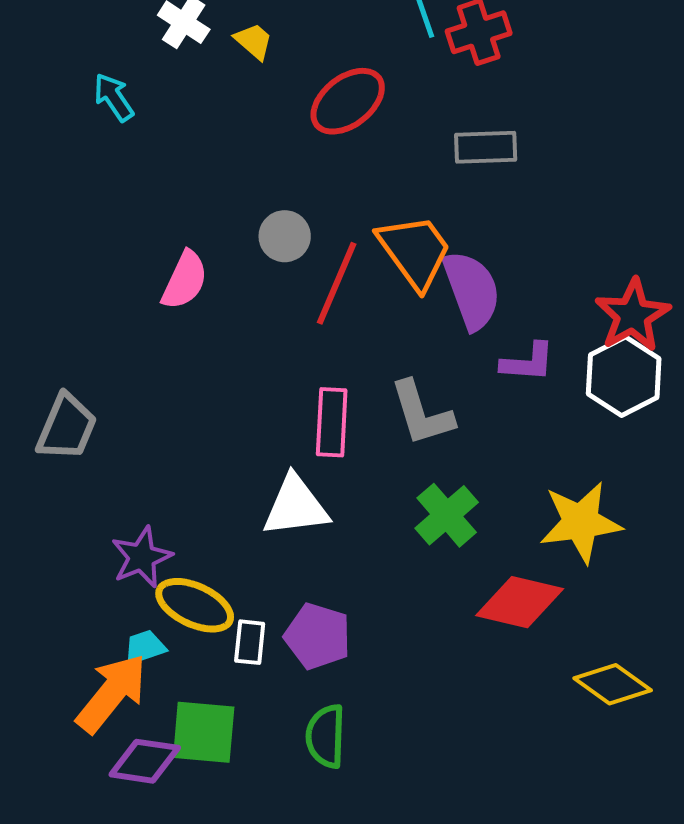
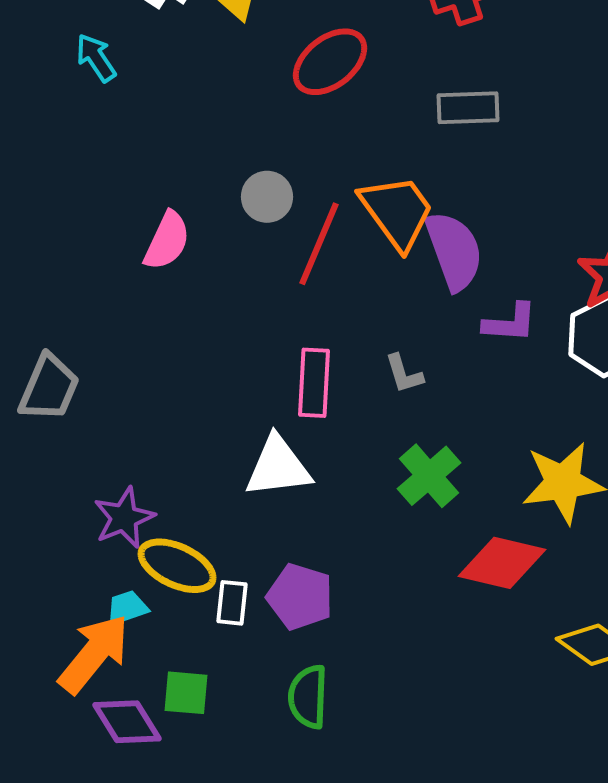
gray L-shape: (422, 413) -> (404, 374), size x0.6
green square: (204, 732) -> (186, 693), size x0.7
purple diamond: (145, 761) -> (127, 722), turned 50

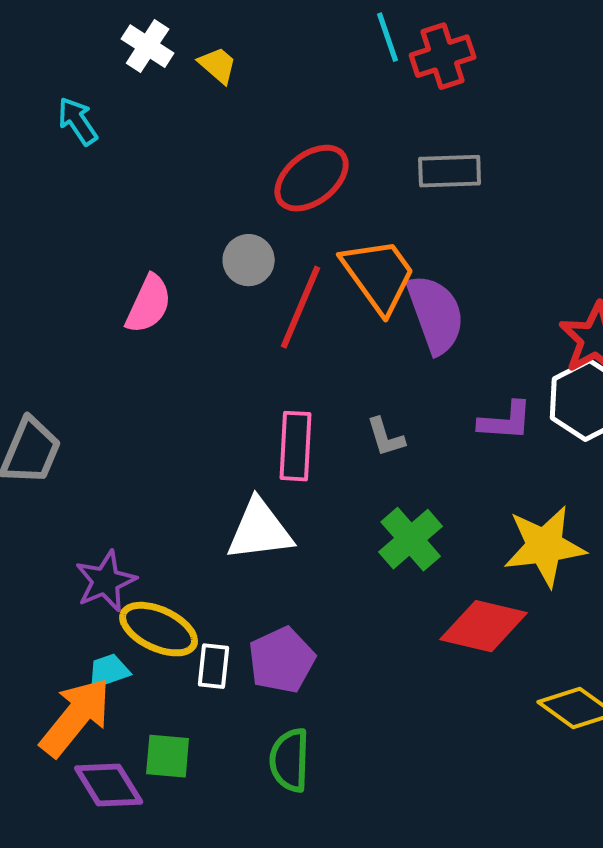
red ellipse: (330, 62) -> (312, 178), moved
purple L-shape: (510, 323) -> (506, 421), moved
purple pentagon: (300, 597) -> (282, 660), turned 30

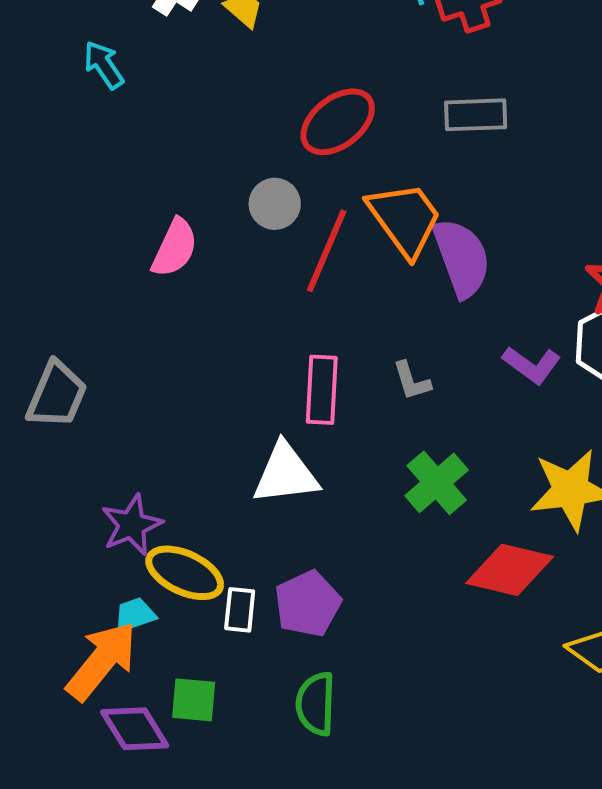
purple L-shape: (506, 421) -> (532, 365), turned 32

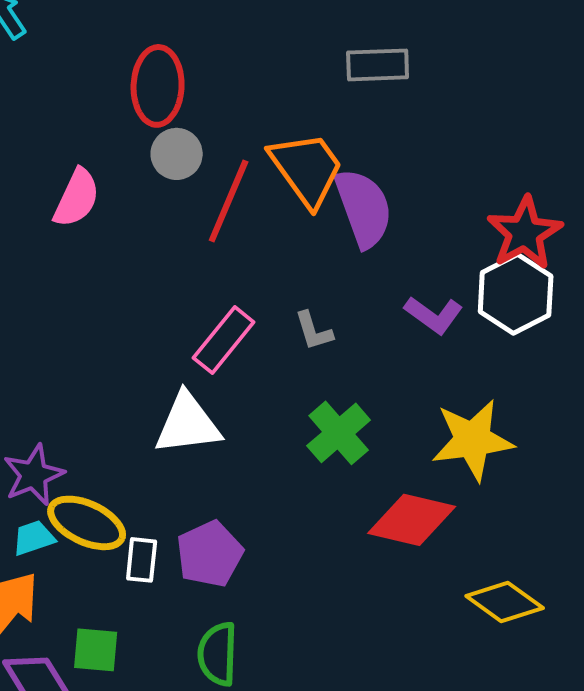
red ellipse: (338, 122) -> (158, 86), moved, turned -50
pink rectangle: (322, 390) -> (224, 340), turned 36
cyan trapezoid: (135, 615) -> (34, 538), moved

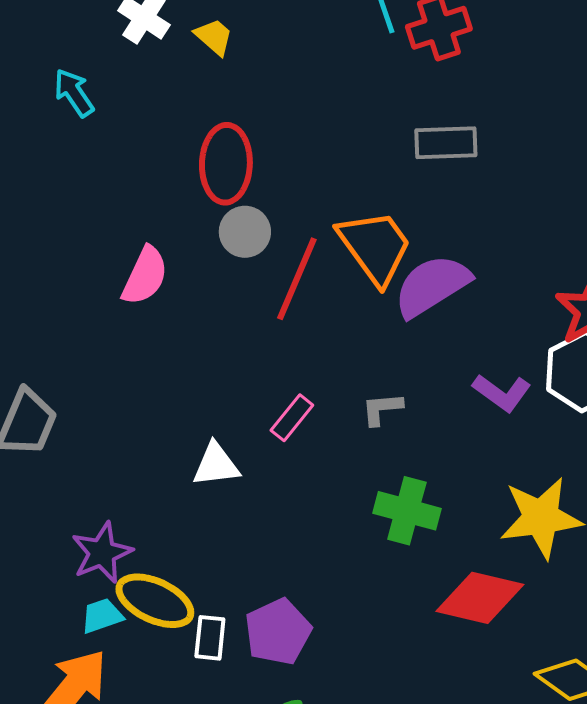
purple semicircle: (364, 208) -> (432, 286), turned -102
gray L-shape: (314, 331) -> (382, 409), turned 102
pink rectangle: (224, 340) -> (292, 418), size x0.7
white triangle: (188, 424) -> (216, 465), moved, size x0.7
green cross: (339, 433) -> (407, 511), turned -34

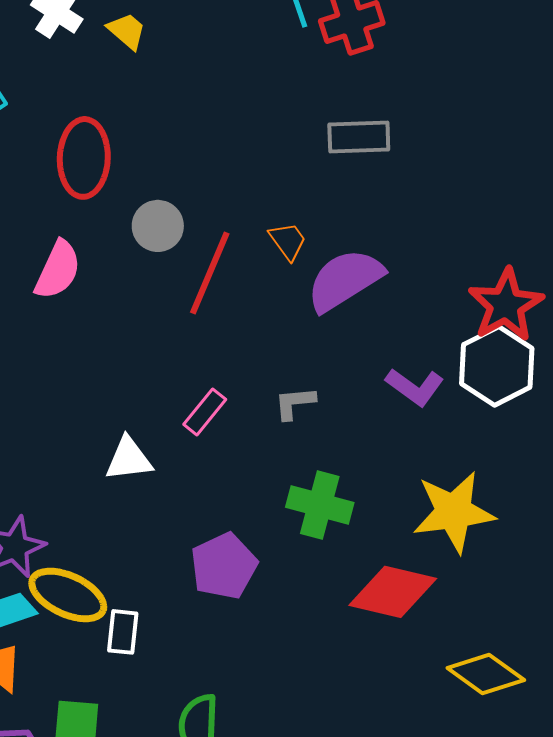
red ellipse: (226, 164) -> (84, 158), moved
orange trapezoid: (375, 247) -> (288, 241), size x0.5
purple pentagon: (278, 632) -> (224, 566), moved

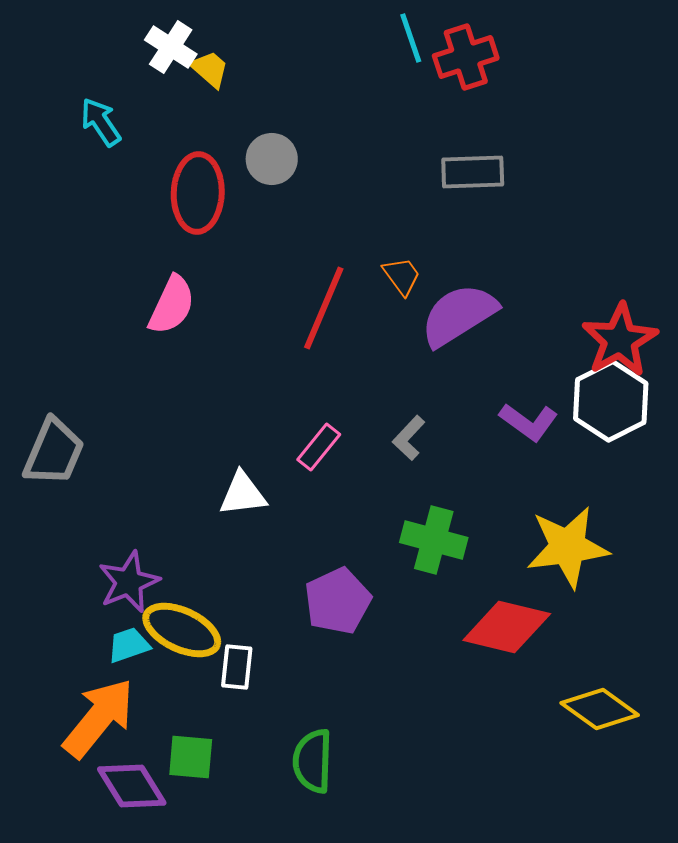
yellow trapezoid: (127, 31) -> (210, 69), moved
gray circle: (158, 226) -> (272, 159), moved
gray L-shape: (295, 403) -> (409, 438), turned -42

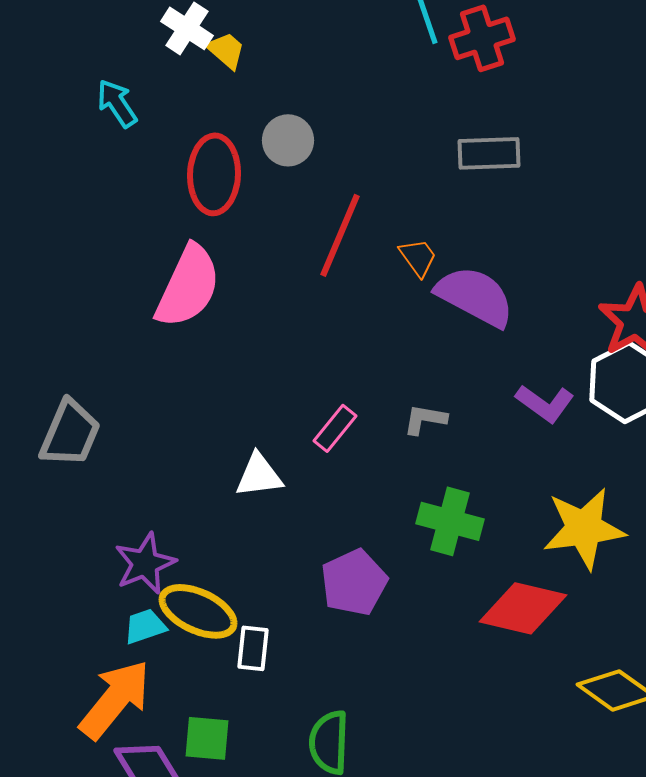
pink semicircle: (172, 305) -> (188, 286), size x1.4
red line: (324, 308) -> (340, 235), moved
purple semicircle: (459, 315) -> (475, 296), turned 60
gray L-shape: (409, 438) -> (425, 419), turned 57

